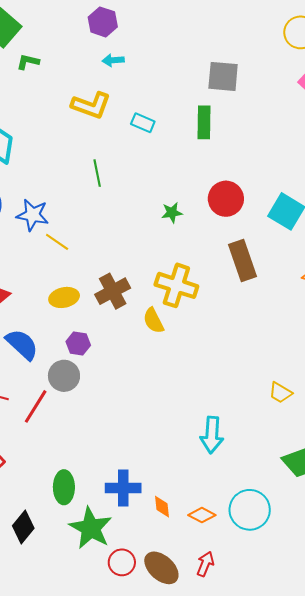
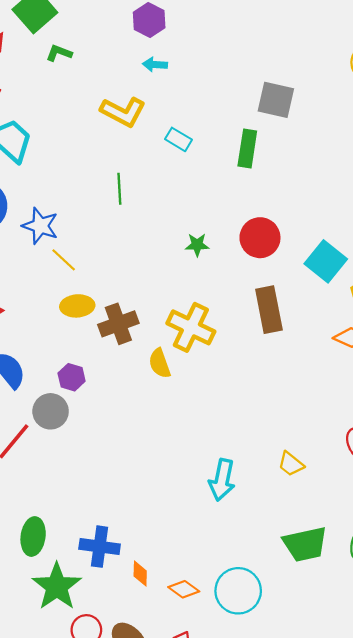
yellow ellipse: (64, 297) -> (77, 306), moved
cyan arrow: (212, 435) -> (222, 480), moved

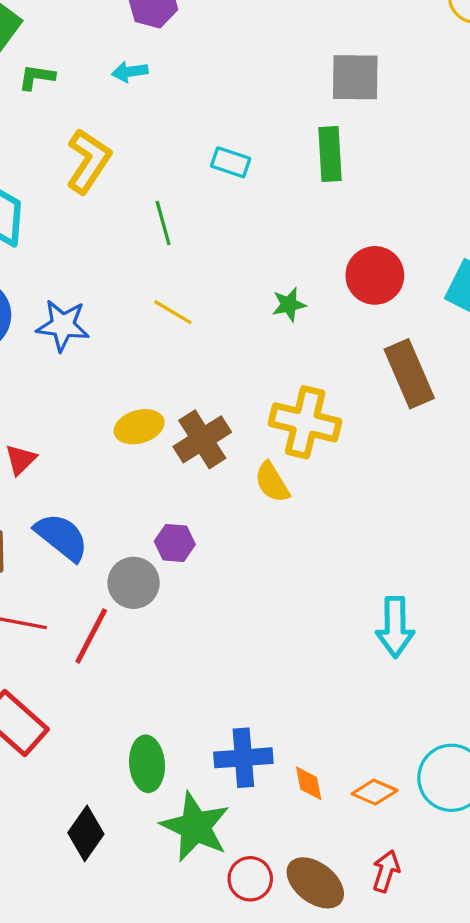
cyan arrow: (155, 65) -> (130, 72), moved
yellow L-shape: (123, 112) -> (88, 161), moved, turned -72
green line: (119, 189) -> (163, 223), moved
yellow line: (64, 260) -> (173, 312), moved
purple hexagon: (72, 377) -> (175, 543), moved

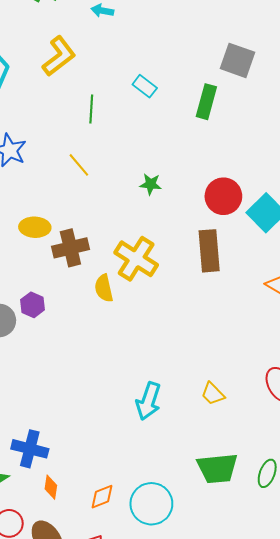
red circle: (375, 275) -> (223, 196), moved
orange diamond: (309, 783) -> (51, 487), moved
orange diamond: (375, 792) -> (102, 497), turned -64

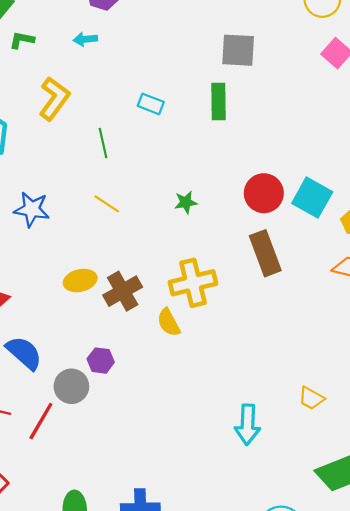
yellow cross: (136, 259) -> (193, 283), turned -30

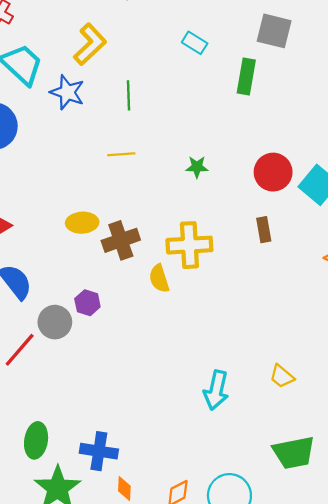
cyan rectangle: (151, 104) -> (195, 43), moved
yellow line: (107, 204) -> (121, 154), turned -48
blue star: (32, 209) -> (67, 92), moved
brown rectangle: (265, 253) -> (264, 230), size x0.6

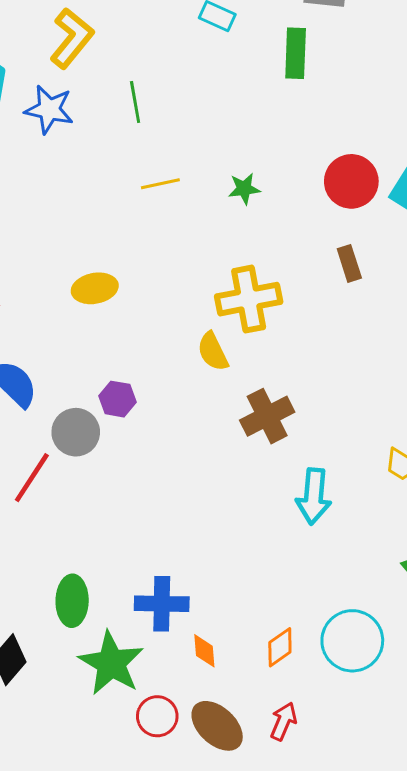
yellow line: (121, 154) -> (160, 184), moved
brown cross: (121, 240) -> (267, 416), moved

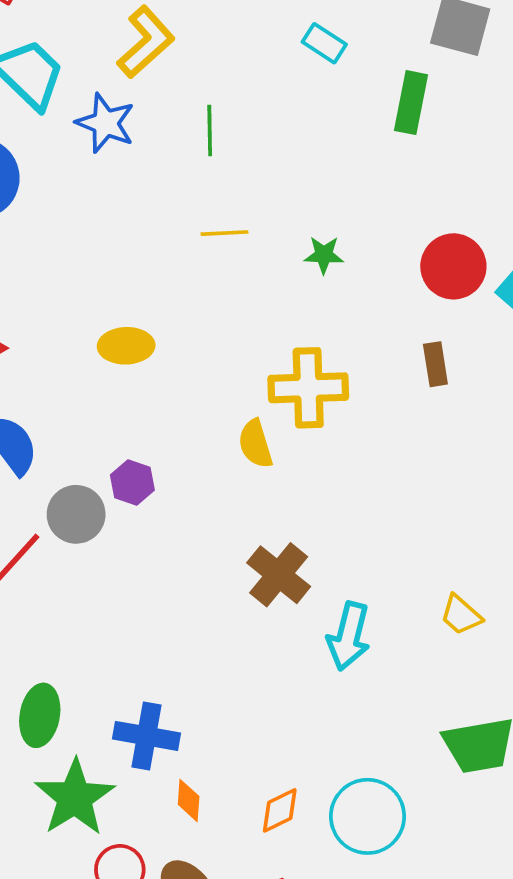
brown cross: (267, 416) -> (279, 575), moved, turned -33

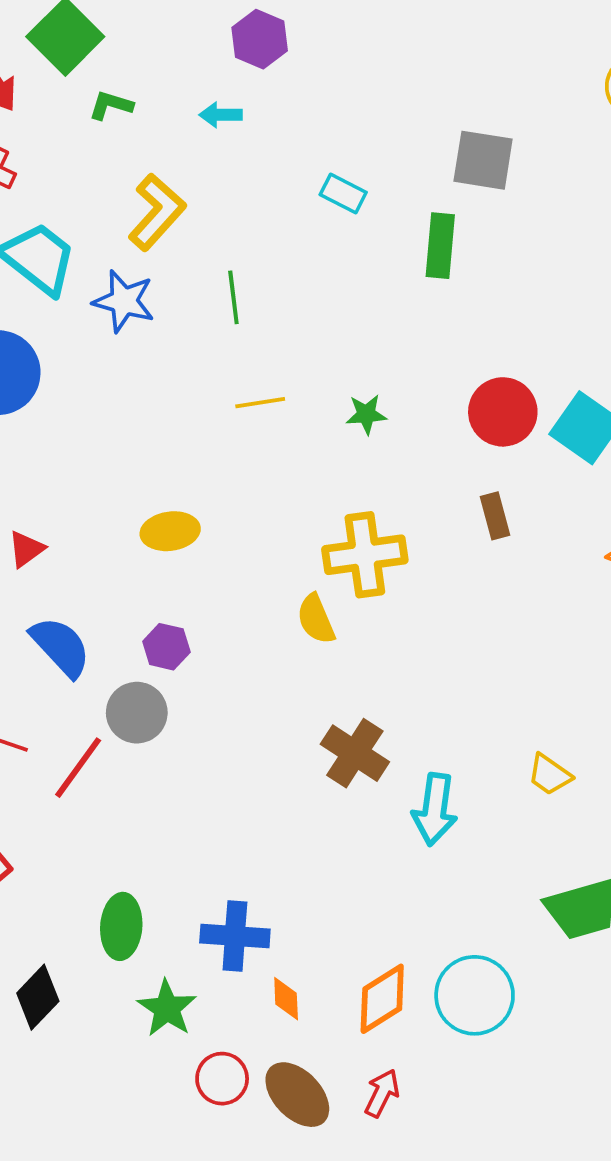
purple hexagon: (132, 483) -> (166, 647), moved
green star: (75, 798) -> (167, 1008), size x0.7
orange diamond: (280, 810) -> (382, 999), size x1.4

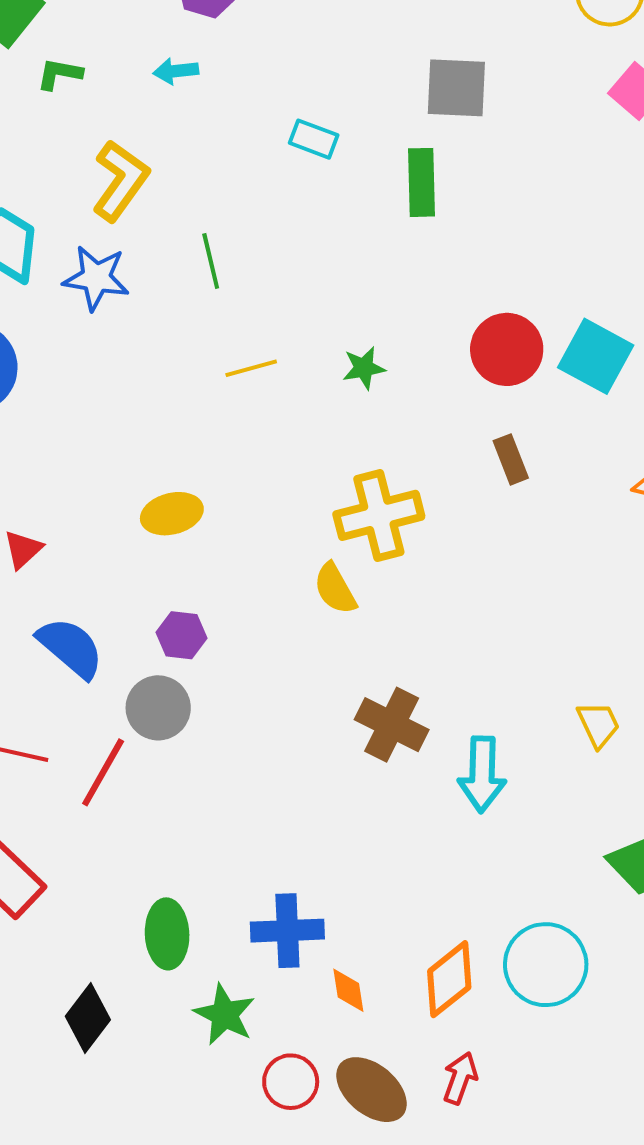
yellow trapezoid: (550, 775) -> (598, 724), turned -144

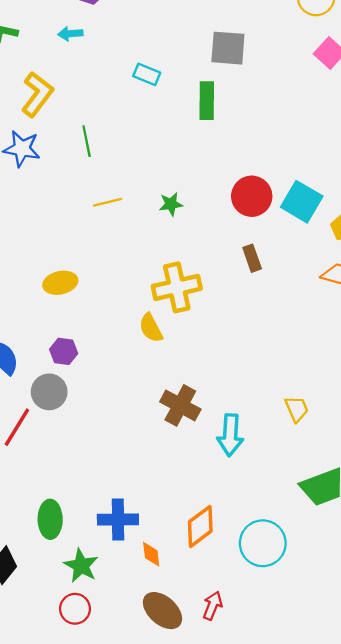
orange diamond: (449, 979) -> (200, 526), moved
red circle: (291, 1082) -> (75, 609), moved

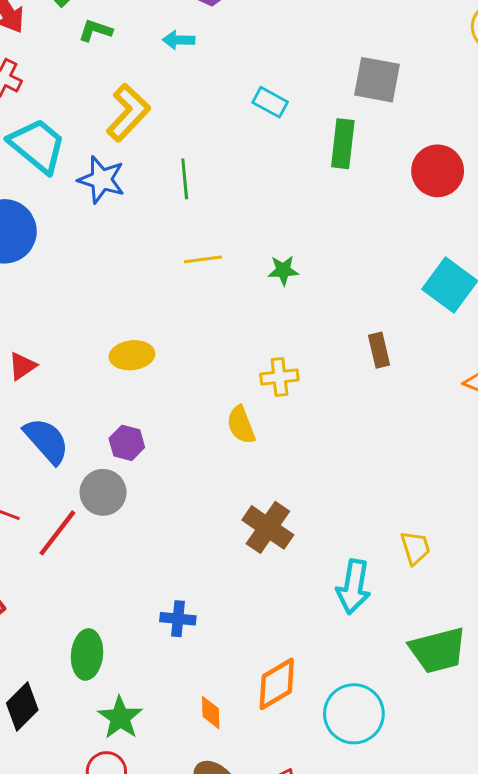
red circle: (252, 196) -> (438, 171), moved
yellow cross: (177, 287) -> (279, 377), size x0.6
cyan arrow: (230, 435) -> (354, 587), moved
blue cross: (118, 520) -> (178, 619), moved, size x0.7

